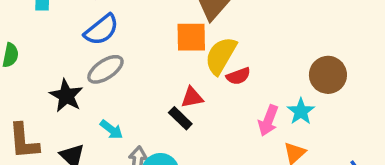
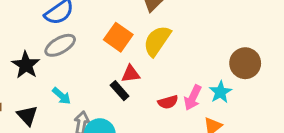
orange square: (191, 37) -> (118, 37), moved, turned 32
red semicircle: (238, 76) -> (168, 102), moved

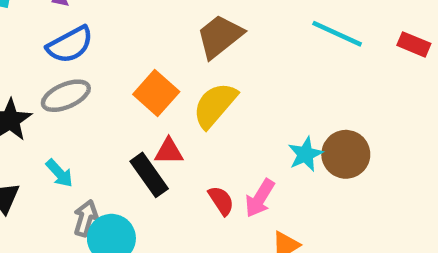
black rectangle: (120, 91) -> (149, 175), size x1.4
cyan star: (220, 92) -> (305, 154), moved
red semicircle: (168, 102) -> (221, 201), turned -114

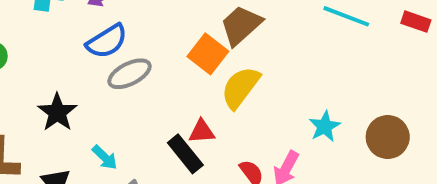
orange square: (156, 93) -> (208, 54), moved
gray ellipse: (66, 96) -> (130, 74), moved
brown circle: (346, 154) -> (388, 137), moved

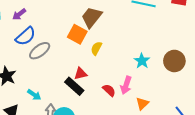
yellow semicircle: (240, 87) -> (96, 48), size x0.6

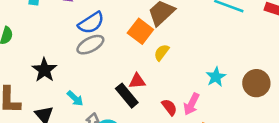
blue semicircle: (26, 36) -> (91, 23), moved

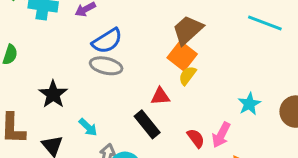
orange square: (140, 31) -> (182, 56), moved
gray ellipse: (90, 45) -> (106, 66), turned 40
red triangle: (137, 81) -> (160, 96), moved

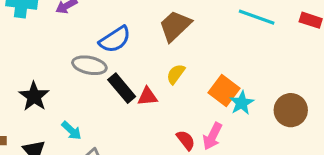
blue semicircle: (107, 41) -> (115, 39), moved
orange square: (182, 56) -> (224, 91), moved
black rectangle: (147, 124) -> (122, 88), moved

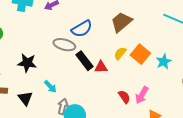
orange square: (224, 91) -> (140, 54), moved
black star: (34, 96) -> (27, 63), turned -30
cyan star: (242, 103) -> (164, 62), moved

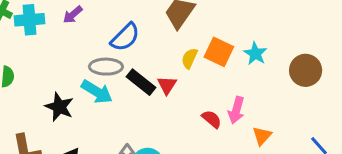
black star: (27, 63) -> (59, 107), turned 30
red triangle: (101, 67) -> (167, 85), turned -40
cyan arrow: (50, 86) -> (97, 92), moved, size x1.5

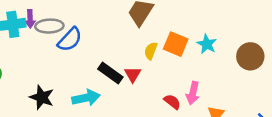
purple arrow: (73, 15) -> (30, 19), moved, turned -48
blue semicircle: (125, 37) -> (70, 40), moved
gray ellipse: (106, 67) -> (49, 26), moved
cyan arrow: (97, 92) -> (86, 98), moved, turned -40

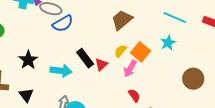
cyan star: (207, 44) -> (168, 43), moved
pink arrow: (193, 93) -> (130, 69), moved
red semicircle: (172, 102) -> (134, 95), moved

